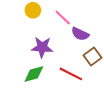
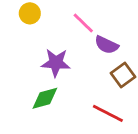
yellow circle: (33, 10) -> (30, 13), moved
red line: (71, 74) -> (108, 113), moved

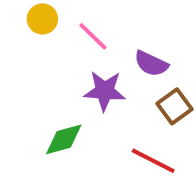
pink line: (83, 23) -> (93, 36), moved
purple star: (56, 63) -> (105, 91), moved

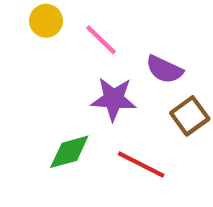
red line: (153, 161) -> (141, 164), moved

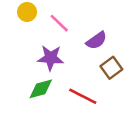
purple semicircle: (164, 69) -> (96, 40), turned -60
purple star: (114, 99) -> (51, 58), moved

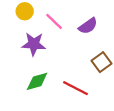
purple semicircle: (96, 40) -> (88, 26), moved
purple star: (51, 58) -> (34, 44), moved

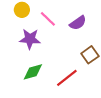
red line: (76, 88) -> (67, 78), turned -65

